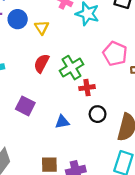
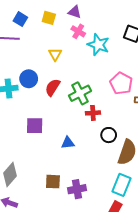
blue circle: (18, 19) -> (29, 79), moved
purple square: (25, 106) -> (35, 126), turned -30
black circle: (98, 114) -> (109, 135), moved

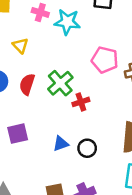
black circle: (109, 135) -> (87, 148), moved

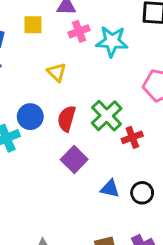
pink cross: (40, 12) -> (79, 31), turned -35
purple square: (18, 134) -> (74, 160), moved, turned -30
blue triangle: (61, 144) -> (110, 189), turned 35

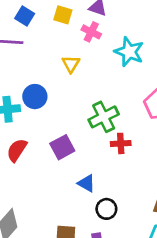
pink cross: (79, 31) -> (91, 32), moved, turned 30
red semicircle: (67, 119) -> (17, 150), moved
black circle: (142, 193) -> (106, 209), moved

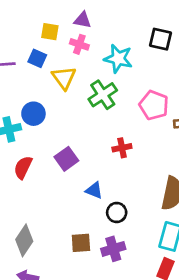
blue square: (25, 16) -> (37, 58), moved
yellow triangle: (71, 64) -> (64, 78), size x1.4
green cross: (104, 117) -> (103, 95), moved

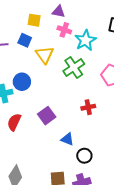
pink cross: (79, 44) -> (64, 30), moved
cyan star: (118, 59) -> (85, 40), turned 30

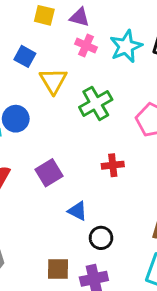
yellow square: (34, 20) -> (44, 15), moved
cyan star: (85, 40) -> (126, 46), moved

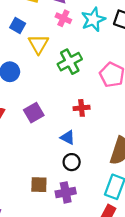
blue triangle: (77, 211) -> (68, 137), moved

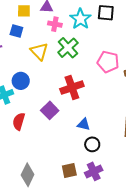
blue square: (18, 25) -> (16, 31), moved
green cross: (70, 62) -> (68, 48), moved
red cross: (82, 108) -> (72, 87), moved, size x1.6

